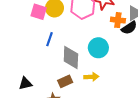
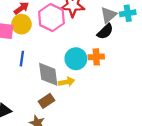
orange cross: (118, 20) -> (96, 57), moved
yellow arrow: (91, 77) -> (67, 82), moved

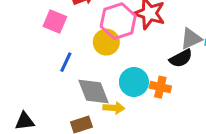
yellow circle: (21, 24) -> (106, 42), moved
gray diamond: (48, 74) -> (93, 92), turned -30

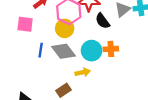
black semicircle: (181, 58) -> (103, 21), moved, turned 98
gray diamond: (93, 92) -> (63, 51), moved

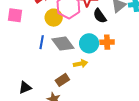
pink square: (25, 24) -> (15, 15), moved
yellow circle: (65, 28) -> (54, 18), moved

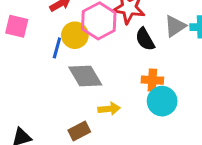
blue line: (42, 42) -> (57, 48), moved
cyan circle: (89, 43) -> (162, 101), moved

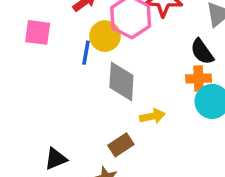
black semicircle: (145, 39) -> (202, 52), moved
gray diamond: (85, 76) -> (121, 81), turned 40

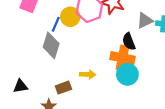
orange cross: (199, 79) -> (122, 58), size x1.5
gray diamond: (121, 81) -> (51, 45), moved

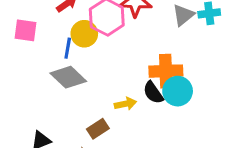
black semicircle: (129, 42) -> (153, 93), moved
gray diamond: (51, 45) -> (68, 77), turned -50

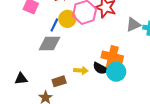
gray diamond: (68, 77) -> (50, 44), turned -60
black semicircle: (153, 93) -> (100, 68), turned -42

